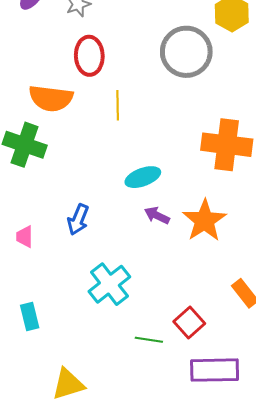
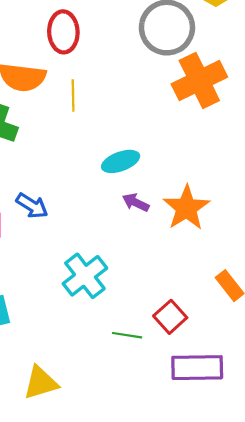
yellow line: (118, 105) -> (73, 96), moved
orange cross: (227, 145) -> (199, 80), moved, turned -33
blue arrow: (78, 219) -> (32, 206), moved, turned -80

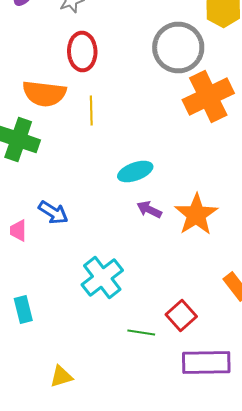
yellow triangle: (41, 383) -> (61, 376), size x0.7

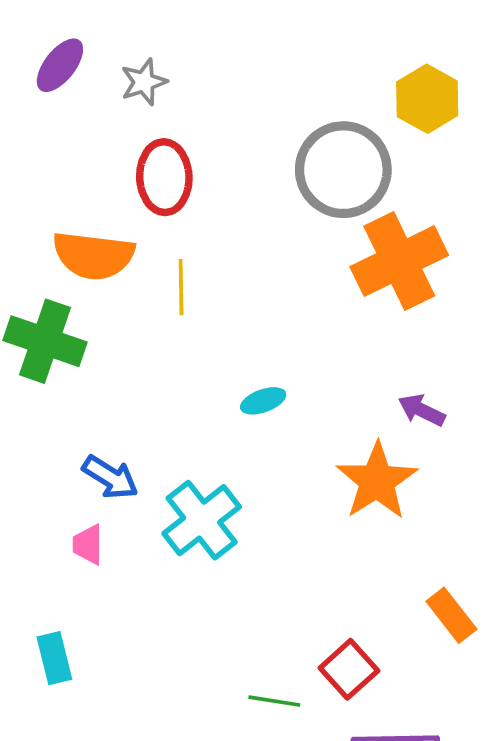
cyan ellipse: (135, 172) -> (263, 401), size x0.7
purple arrow: (149, 210) -> (422, 410), moved
pink trapezoid: (18, 230) -> (88, 544), moved
cyan cross: (102, 278) -> (202, 520), moved

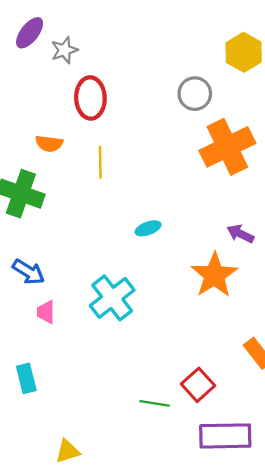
gray star: (144, 82) -> (64, 50), moved
gray circle: (343, 170) -> (195, 94), size x0.6
orange semicircle: (93, 255) -> (49, 144), size x0.6
blue arrow: (110, 477) -> (29, 272), moved

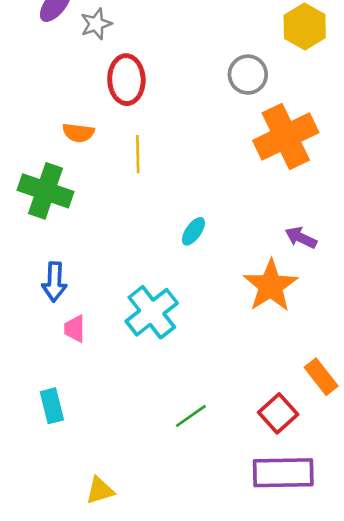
cyan ellipse: (148, 228) -> (193, 231), turned -35
blue arrow: (29, 272) -> (54, 282), turned 60
red square: (198, 385) -> (278, 413), moved
green line: (155, 403) -> (191, 416), moved, turned -44

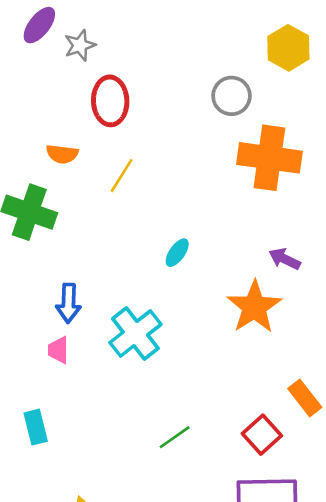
orange cross: (286, 136) -> (269, 158), turned 34
yellow line: (138, 154) -> (122, 176), turned 33
blue arrow: (54, 282) -> (68, 303), moved

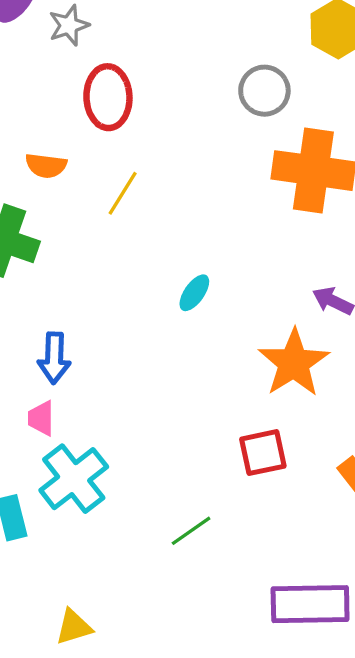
cyan cross: (135, 334) -> (74, 479), moved
red square: (262, 435) -> (263, 453), moved, turned 30

